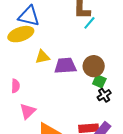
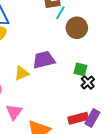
yellow triangle: (42, 57) -> (22, 73), moved
brown circle: (94, 66) -> (77, 28), moved

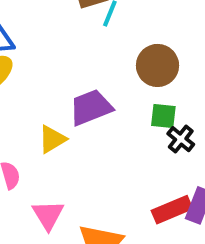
brown circle: (77, 28) -> (157, 65), moved

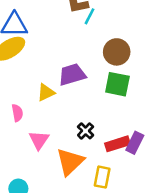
green square: (163, 116) -> (117, 84), size x1.5
black cross: (181, 139) -> (86, 131), moved

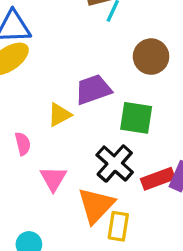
green square: (117, 84) -> (136, 118), moved
black cross: (86, 131) -> (115, 164), size x1.6
yellow rectangle: (102, 177) -> (118, 226), moved

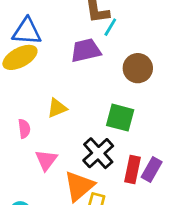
purple trapezoid: (93, 89) -> (86, 50), moved
red rectangle: (158, 179) -> (132, 170), turned -64

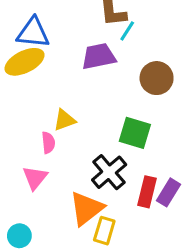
pink semicircle: (24, 129) -> (48, 143), moved
pink triangle: (46, 160) -> (35, 178), moved

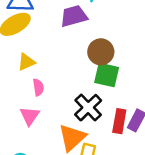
brown circle: (157, 78) -> (101, 52), moved
yellow triangle: (64, 120) -> (26, 62), moved

